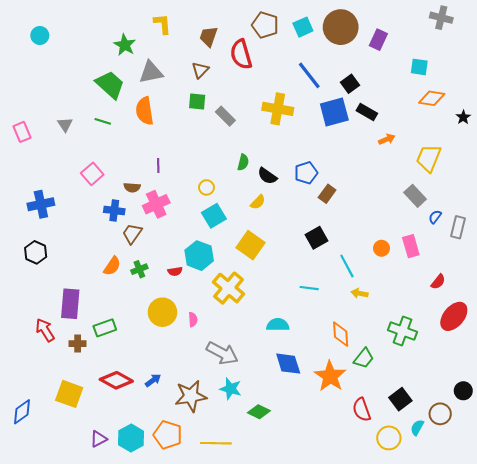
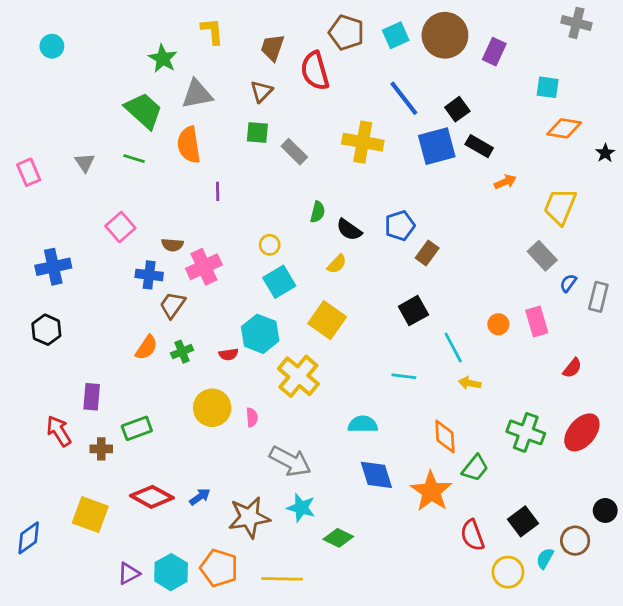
purple line: (158, 165) -> (218, 191), moved
purple rectangle: (70, 304) -> (92, 397), size x0.7
red ellipse: (454, 316) -> (582, 432), moved

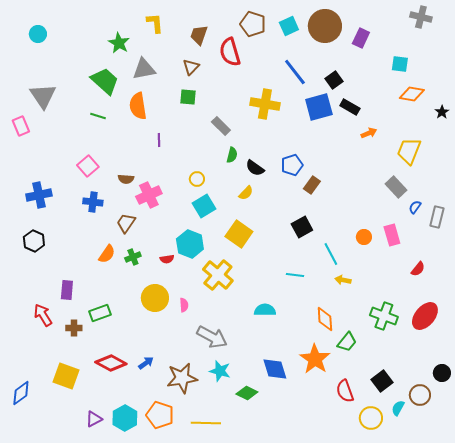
gray rectangle: (294, 152) -> (221, 126), moved
gray triangle: (85, 163) -> (43, 96), moved, size x1.8
blue cross: (149, 275) -> (93, 202), moved
blue diamond: (376, 475) -> (275, 369), moved

